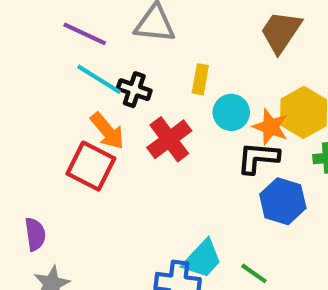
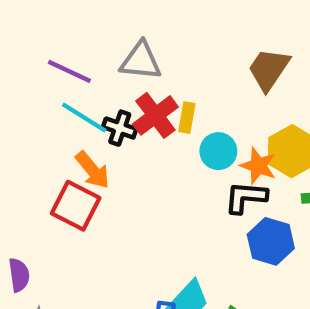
red cross: (169, 139) -> (155, 115), moved

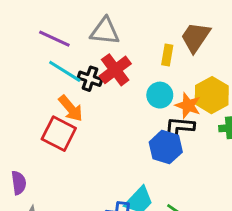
yellow rectangle: (187, 118) -> (167, 55), moved
blue hexagon: (271, 241) -> (166, 147), moved

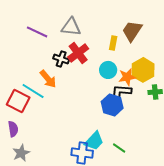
cyan line: (65, 71) -> (33, 91), moved
orange star: (188, 105) -> (127, 77), turned -30
red square: (59, 134) -> (18, 101), moved

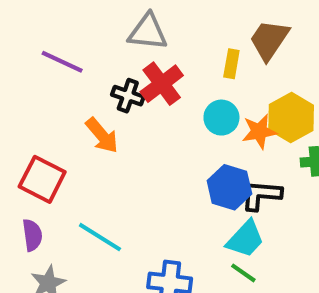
purple line: (37, 32) -> (62, 62), moved
cyan line: (33, 91) -> (100, 237), moved
black L-shape: (121, 92) -> (261, 195), moved
cyan trapezoid: (94, 141) -> (245, 239), moved

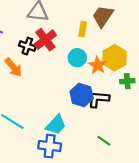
orange star: (259, 131) -> (98, 65), turned -30
cyan trapezoid: (245, 239) -> (56, 125), moved
green line: (243, 273) -> (104, 141), moved

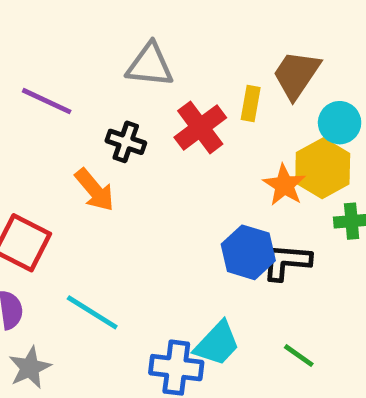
red cross: (45, 40) -> (200, 127), moved
cyan circle: (77, 58) -> (340, 123), moved
cyan trapezoid: (56, 125) -> (217, 344), moved

